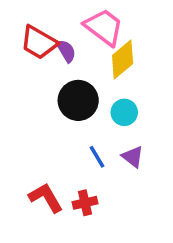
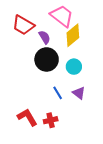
purple semicircle: (66, 51) -> (45, 37), moved

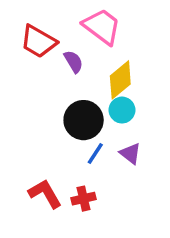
yellow diamond: (73, 35) -> (120, 80), moved
black circle: (47, 59) -> (84, 120), moved
blue line: (58, 93) -> (95, 153), turned 64

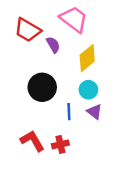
cyan circle: (122, 110) -> (88, 90), moved
black circle: (84, 120) -> (42, 87), moved
blue line: (95, 153) -> (69, 112), turned -35

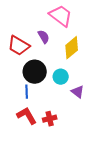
red trapezoid: (28, 30) -> (19, 46), moved
cyan circle: (88, 90) -> (61, 77), moved
blue line: (69, 112) -> (27, 92), moved

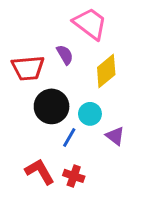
red trapezoid: (19, 46) -> (28, 68), turned -35
blue line: (27, 92) -> (69, 137), moved, turned 32
red cross: (50, 119) -> (74, 176), turned 32

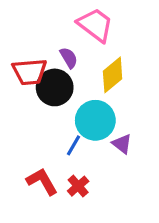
black circle: (52, 106) -> (55, 87), moved
cyan circle: (90, 114) -> (95, 120), size x1.6
red cross: (74, 176) -> (78, 186), turned 30

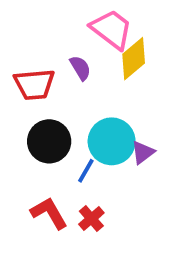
yellow diamond: (113, 75) -> (134, 59), moved
black circle: (55, 87) -> (49, 141), moved
purple triangle: (122, 144) -> (143, 152), moved, turned 45

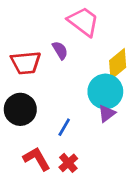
yellow diamond: (134, 59) -> (118, 64), moved
black circle: (49, 141) -> (20, 109), moved
cyan circle: (112, 141) -> (105, 92), moved

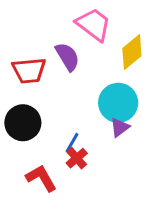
purple semicircle: (60, 50) -> (67, 57), size x1.4
yellow diamond: (118, 64) -> (132, 52), moved
red cross: (68, 163) -> (77, 158), moved

